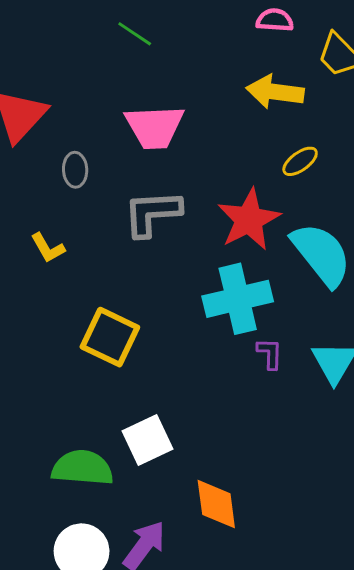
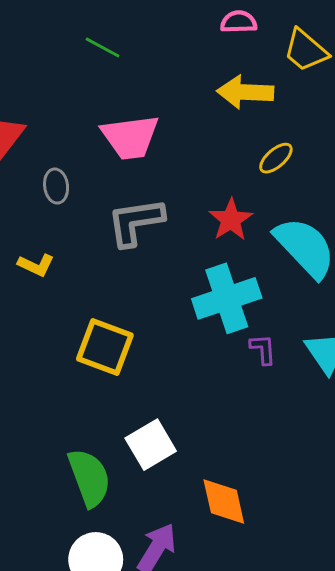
red star: (249, 220) -> (231, 220), size x0.7
yellow L-shape: (48, 248) -> (36, 265), turned -30
green semicircle: (82, 468) -> (89, 478), turned 70

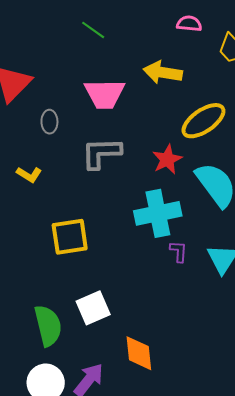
yellow arrow: (245, 92) -> (163, 72), moved
yellow ellipse: (276, 158) -> (203, 121), size x1.8
yellow square: (105, 347) -> (70, 237), turned -36

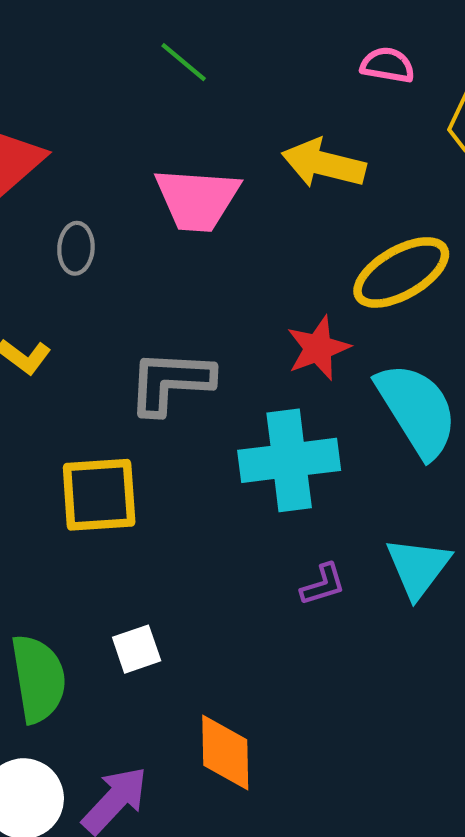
gray L-shape: (101, 153) -> (171, 382), moved
purple L-shape: (179, 252) -> (323, 585), moved, turned 65
white square: (93, 308) -> (137, 649), size x0.7

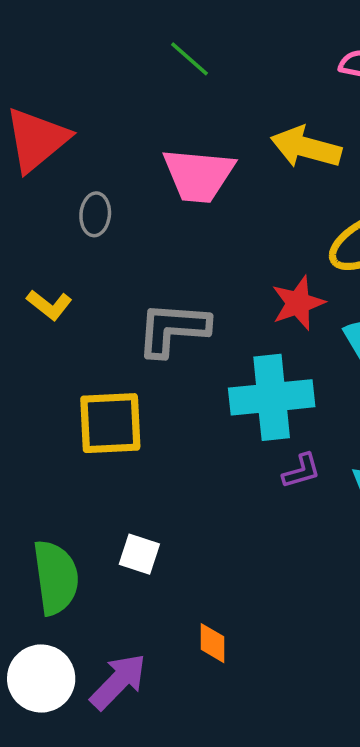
purple L-shape: (323, 585) -> (301, 471), moved
white square: (137, 649) -> (139, 554), turned 36
orange diamond: (225, 752) -> (212, 643), size x0.6

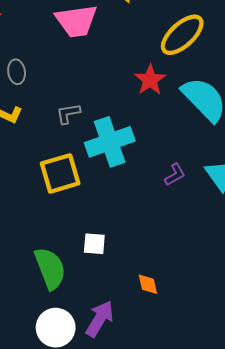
gray ellipse: (95, 214) -> (17, 72), moved
gray L-shape: (173, 329) -> (68, 114), moved, size x0.6
cyan cross: (272, 397) -> (110, 142), moved

